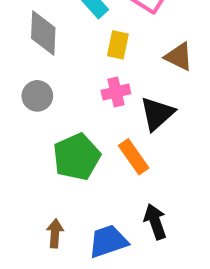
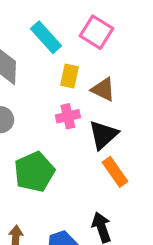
brown triangle: (179, 57) -> (103, 89), moved
orange rectangle: (134, 157) -> (115, 172), moved

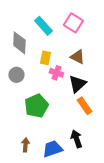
yellow rectangle: (70, 76) -> (45, 58), moved
pink cross: (68, 116) -> (56, 73), turned 32

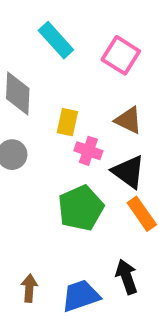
cyan rectangle: (43, 26) -> (56, 40), moved
black triangle: (77, 84) -> (128, 172), turned -42
green pentagon: (36, 106) -> (81, 208), moved

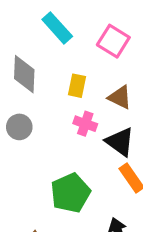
yellow rectangle: (67, 122) -> (77, 86), moved
green pentagon: (81, 208) -> (70, 193), moved

